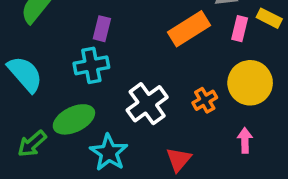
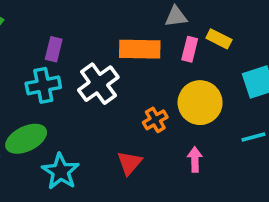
orange rectangle: (189, 29) -> (140, 49), turned 33
white cross: (147, 104) -> (98, 84), moved
red triangle: (179, 160) -> (129, 163), moved

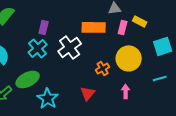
cyan cross: (43, 85) -> (38, 48), turned -30

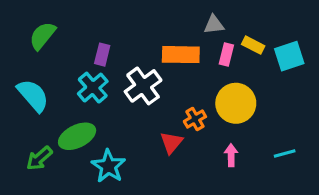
cyan square: (163, 46) -> (289, 56), moved
cyan line: (160, 78) -> (285, 154), moved
red triangle: (88, 93) -> (171, 143), moved

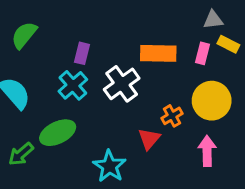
gray triangle: (214, 25) -> (213, 20), moved
pink arrow: (231, 155) -> (207, 151), size x1.4
cyan star: (108, 166) -> (109, 166), moved

